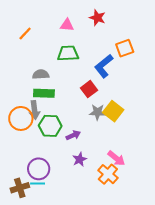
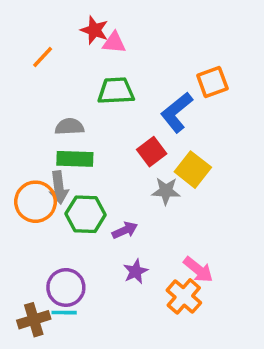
red star: (97, 18) -> (94, 30), moved
yellow square: (113, 111) -> (193, 170), moved

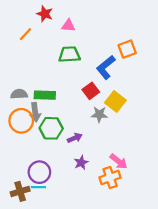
red star: (94, 30) -> (45, 14), moved
gray semicircle: (69, 127) -> (19, 94), moved
orange cross: (184, 296) -> (110, 178), turned 30

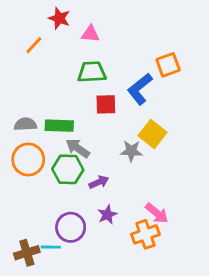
red square: (91, 91) -> (106, 104), moved, turned 35
gray arrow: (35, 112) -> (78, 148), moved, turned 132
purple circle: (39, 172) -> (71, 227), moved

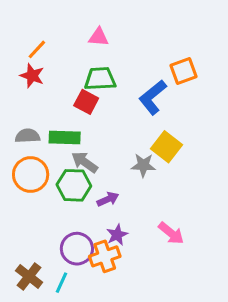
red star: (59, 18) -> (32, 76), moved
red square: (106, 104) -> (86, 102), moved, turned 30
orange cross: (145, 234) -> (105, 256), moved
cyan line: (51, 247) -> (61, 283), moved, turned -66
brown cross: (27, 253) -> (29, 276), turned -35

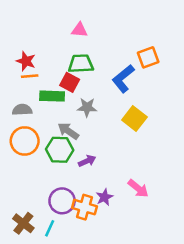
orange line: (37, 49) -> (30, 76), moved, turned 42
green rectangle: (65, 137) -> (52, 96), moved
gray star: (143, 165) -> (87, 107), moved
purple star: (117, 235) -> (104, 197), moved
orange cross: (105, 256) -> (85, 207), turned 35

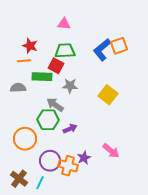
red star: (26, 61) -> (30, 46), moved
blue L-shape: (123, 79) -> (102, 50), moved
orange circle: (25, 141) -> (25, 139), moved

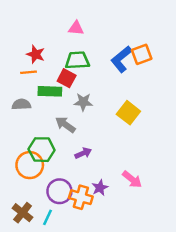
green hexagon: (48, 120) -> (42, 150), moved

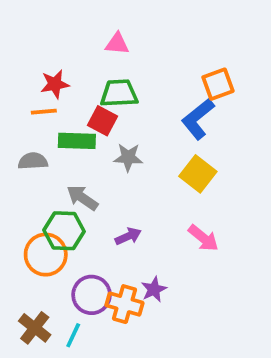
red star: (36, 54) -> (55, 84), turned -30
blue L-shape: (121, 59) -> (198, 119), moved
gray arrow: (65, 125) -> (82, 198), moved
pink arrow: (132, 179) -> (203, 238), moved

